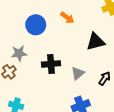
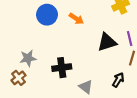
blue circle: (36, 25) -> (47, 15), moved
gray triangle: (78, 73) -> (86, 87), moved, turned -40

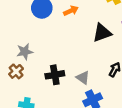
orange arrow: (76, 19) -> (71, 11), turned -56
black cross: (62, 68) -> (55, 75), moved

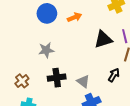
gray star: (25, 52) -> (46, 50), moved
brown cross: (16, 71) -> (22, 81), moved

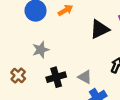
brown cross: (22, 81) -> (18, 75), moved

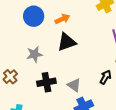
black triangle: (99, 29) -> (67, 42), moved

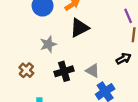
black arrow: (106, 77) -> (124, 59), turned 40

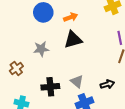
black arrow: (124, 59) -> (107, 84), moved
black cross: (64, 71) -> (50, 87), moved

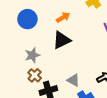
orange arrow: (71, 17) -> (63, 17), moved
brown cross: (16, 69) -> (35, 75), moved

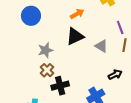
blue circle: (27, 19) -> (31, 16), moved
gray triangle: (73, 80) -> (101, 46), moved

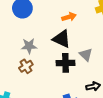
black triangle: (75, 36) -> (62, 39), turned 36
black cross: (60, 86) -> (66, 63), moved

